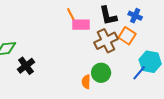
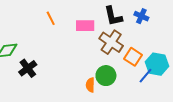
orange line: (71, 15) -> (51, 18), moved
orange square: (127, 36) -> (133, 57), moved
brown cross: (106, 41) -> (111, 42), turned -30

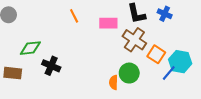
black cross: (28, 68) -> (51, 66), turned -30

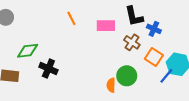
blue cross: (165, 14) -> (154, 29), moved
brown cross: (134, 40) -> (132, 42), size x0.7

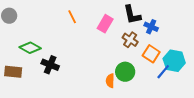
pink rectangle: (106, 26) -> (105, 24), turned -60
green diamond: (28, 51) -> (30, 48), turned 35

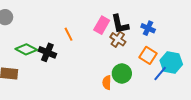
black L-shape: (132, 15) -> (120, 24), moved
orange line: (72, 17) -> (68, 34), moved
brown cross: (130, 40) -> (118, 39), moved
black cross: (50, 65) -> (47, 52), moved

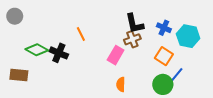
pink rectangle: (102, 25) -> (116, 55), moved
brown cross: (118, 39) -> (132, 39), turned 35
cyan hexagon: (171, 62) -> (188, 36), moved
green circle: (122, 73) -> (163, 84), moved

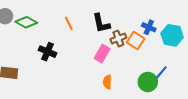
black L-shape: (134, 24) -> (101, 23), moved
orange line: (81, 34) -> (69, 23), moved
green diamond: (37, 50) -> (26, 22), moved
orange square: (164, 56) -> (136, 40), moved

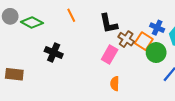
orange line: (69, 23) -> (71, 15), moved
brown cross: (118, 38) -> (126, 39), turned -35
green circle: (148, 82) -> (156, 53), moved

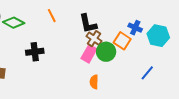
brown cross: (126, 39) -> (94, 39), moved
black cross: (54, 53) -> (35, 52), turned -30
green circle: (156, 53) -> (106, 52), moved

